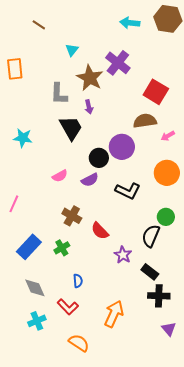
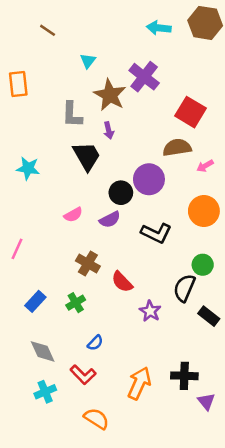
blue rectangle: (29, 247) -> (35, 301), size x0.7
black rectangle: (150, 272) -> (209, 316), moved
blue semicircle: (78, 281) -> (95, 343), turned 48
black cross: (159, 296) -> (184, 376), moved

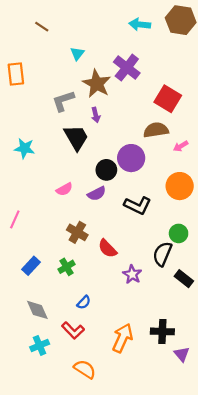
gray L-shape: (72, 115) -> (63, 101), turned 70

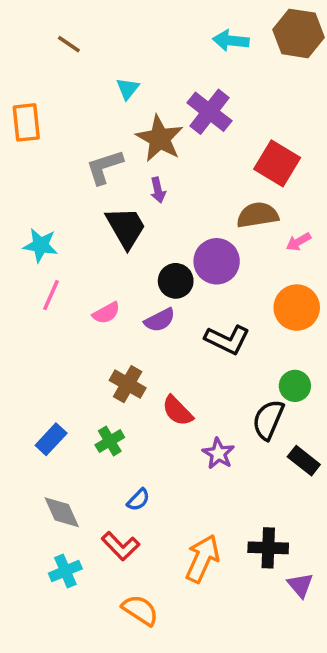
pink line: (15, 219) -> (51, 295), moved

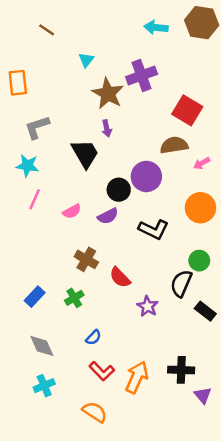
purple cross: (209, 112) -> (142, 76), turned 32
gray L-shape: (104, 167) -> (37, 127), moved
red L-shape: (121, 546) -> (102, 371), moved

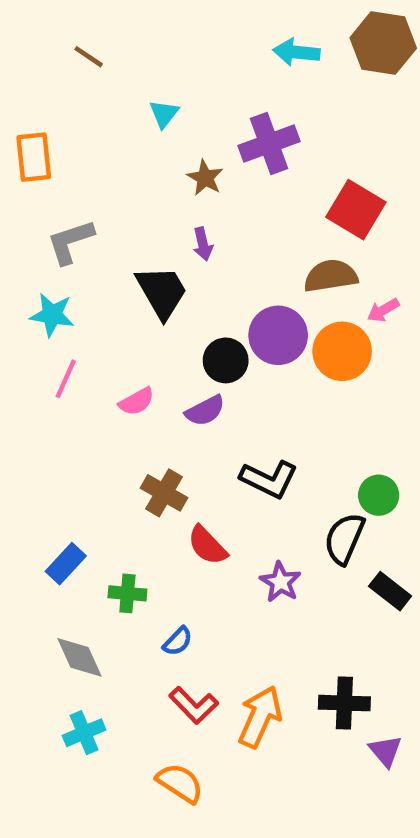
brown star: (108, 94) -> (205, 178), size x0.6
orange circle: (200, 208) -> (342, 351), moved
black L-shape: (154, 229) -> (269, 479), moved
red semicircle: (120, 277) -> (207, 545), moved
green cross: (74, 298) -> (127, 593), moved, turned 36

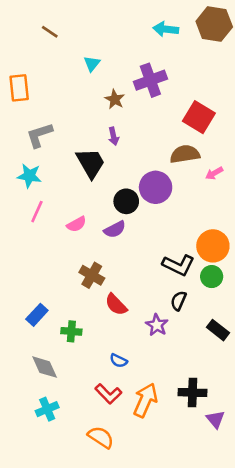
orange circle: (342, 351) -> (213, 246), moved
black L-shape: (269, 479) -> (178, 265), moved
black semicircle: (344, 539) -> (178, 301), moved, size x0.7
blue semicircle: (178, 641) -> (119, 361), moved, turned 72

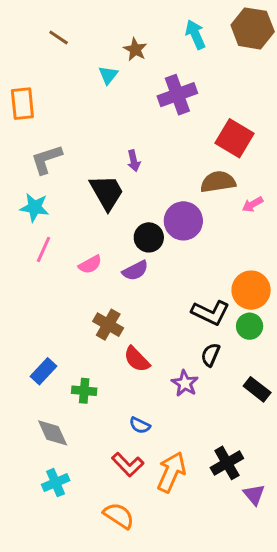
cyan arrow: (166, 29) -> (195, 34), turned 60
brown star: (115, 99) -> (135, 49), moved
black cross: (193, 393) -> (227, 463), turned -32

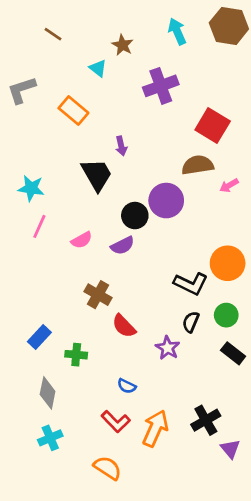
cyan triangle: (108, 75) -> (98, 68), turned -30
orange rectangle: (22, 104) -> (73, 110), moved, turned -44
gray L-shape: (47, 159) -> (22, 90), moved
green circle: (250, 326) -> (226, 315), moved
gray diamond: (53, 433) -> (48, 393), turned 36

